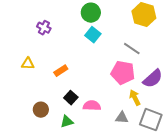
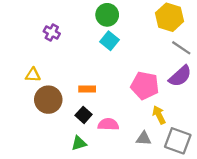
gray line: (132, 49) -> (181, 48), moved
orange rectangle: (61, 71) -> (87, 89), moved, turned 32
purple semicircle: (153, 79) -> (180, 76), moved
brown circle: (41, 110) -> (48, 100), moved, size x1.5

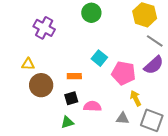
purple cross: (52, 32) -> (44, 28), size x1.5
cyan square: (109, 41) -> (99, 58), moved
black square: (84, 115) -> (71, 98), turned 32

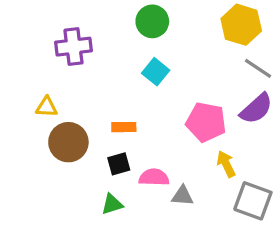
purple cross: (44, 28) -> (73, 47), turned -35
cyan square: (99, 58) -> (156, 72), moved
gray triangle: (123, 118) -> (182, 196), moved

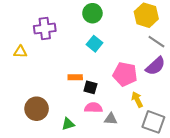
yellow triangle: (47, 107) -> (20, 52), moved
brown circle: (68, 142) -> (37, 109), moved
black square: (119, 164) -> (90, 87), moved, turned 32

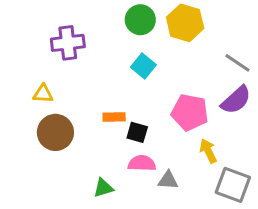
yellow hexagon: (146, 15) -> (185, 23), moved
yellow triangle: (20, 52) -> (43, 94), moved
brown circle: (37, 109) -> (55, 132), moved

